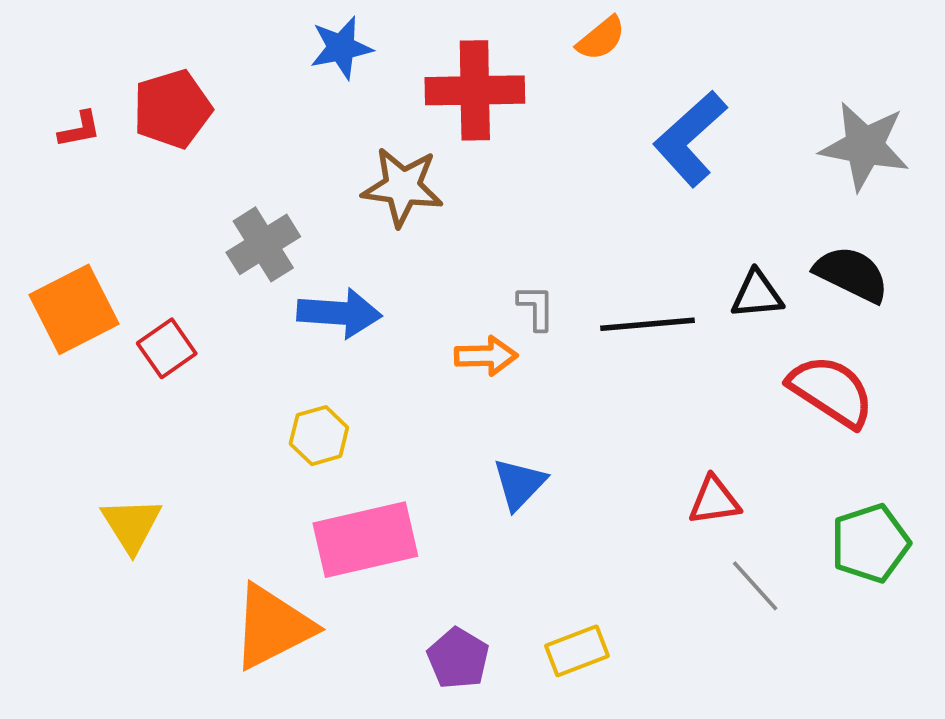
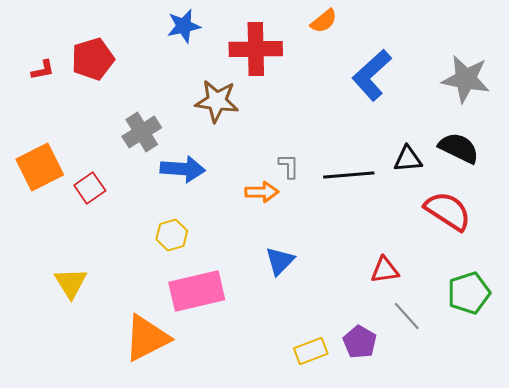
purple pentagon: (458, 658) -> (360, 342), moved

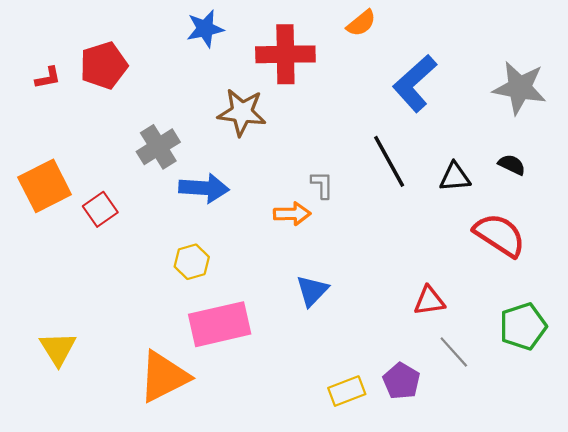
black semicircle: (459, 148) -> (512, 165), size x0.6
black line: (349, 175) -> (389, 161), moved, turned 66
yellow triangle: (71, 283) -> (58, 349), moved

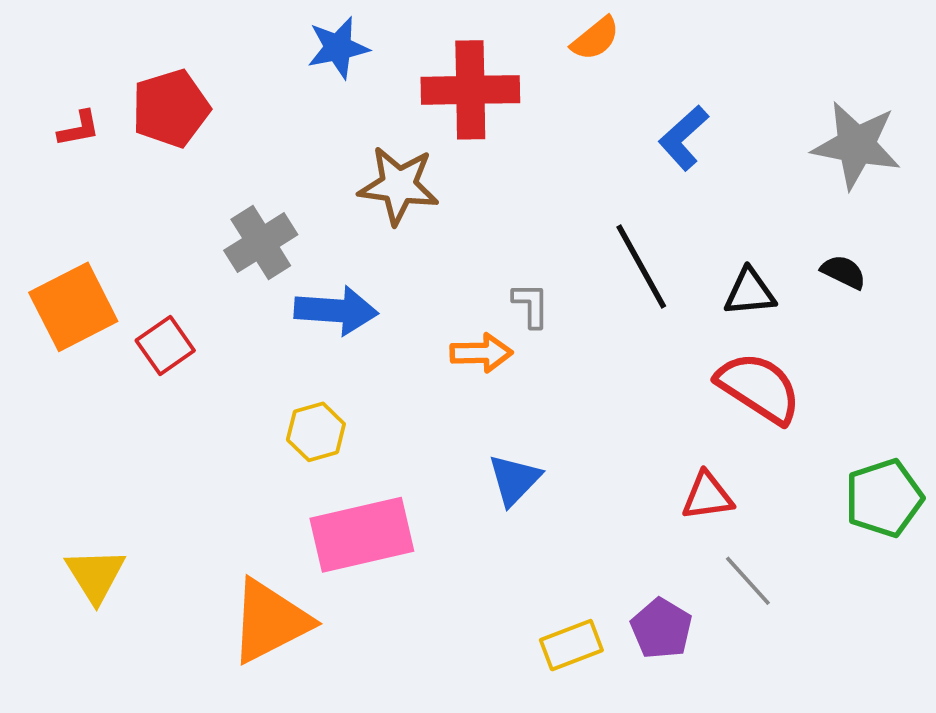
blue L-shape: (415, 83) -> (684, 138), size x0.7
red semicircle: (500, 235) -> (759, 388), moved
green pentagon: (523, 326) -> (884, 498), moved

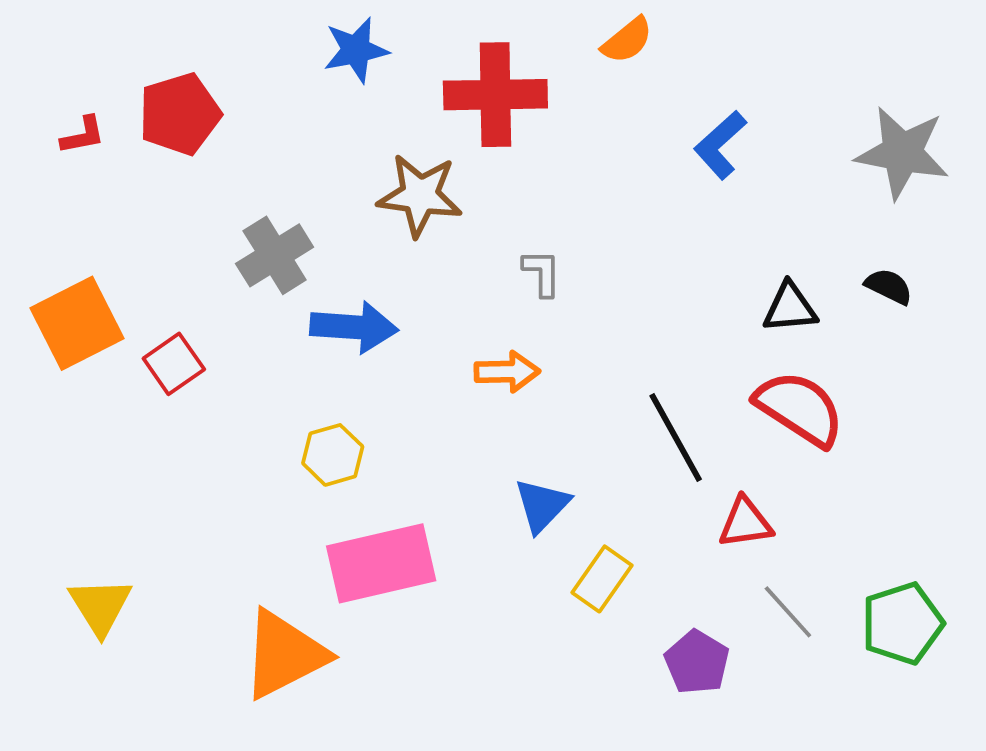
black line: (641, 266) -> (676, 437), moved
gray L-shape: (531, 305) -> (542, 273), moved
green pentagon: (884, 498) -> (902, 623), moved
yellow rectangle: (571, 645) -> (602, 579), moved, turned -34

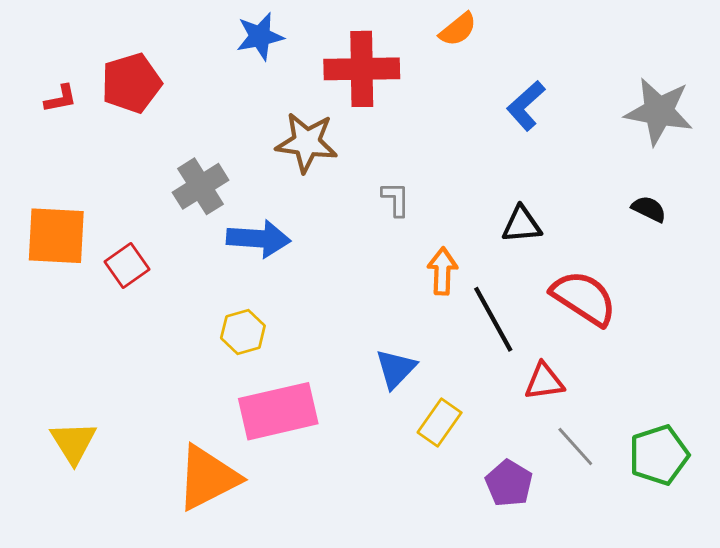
black triangle: (790, 308) -> (522, 224), moved
orange square: (77, 323) -> (56, 236), turned 30
orange arrow: (507, 372) -> (442, 271), moved, turned -87

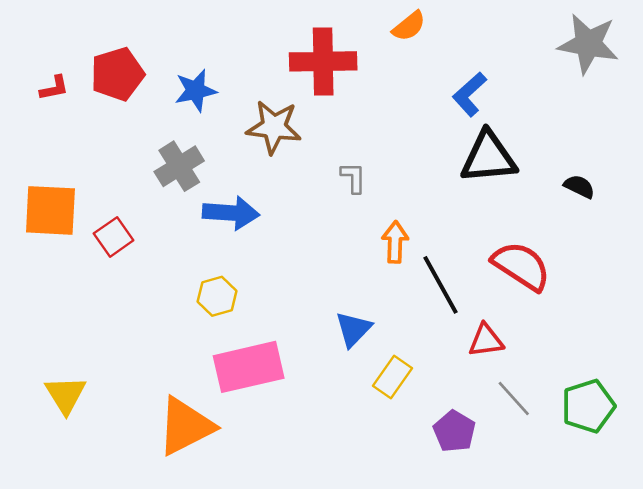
blue star: (260, 36) -> (196, 90), moved
gray star: (659, 111) -> (588, 44), moved
black triangle: (522, 224) -> (488, 157), moved, size x1.6

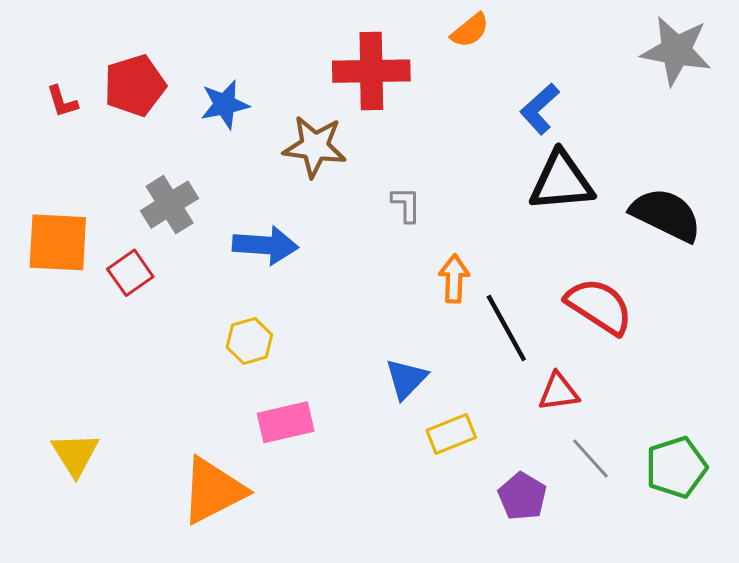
red L-shape: (54, 88) -> (62, 102), turned 84
gray cross: (179, 166) -> (170, 205), moved
black semicircle: (579, 186) -> (666, 215), size x2.0
pink rectangle: (249, 367) -> (286, 422), size x0.7
yellow rectangle: (393, 377) -> (451, 434), turned 33

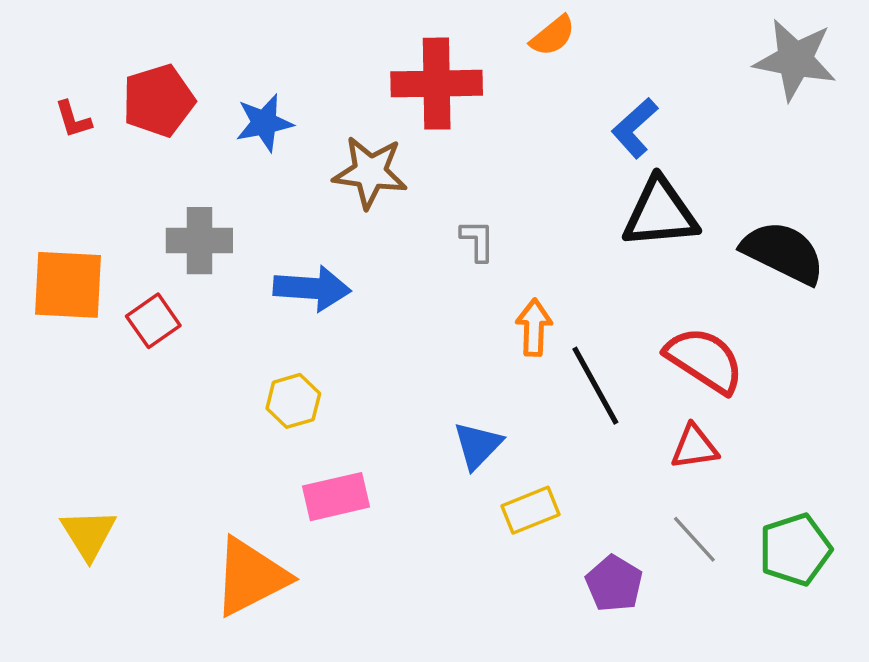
gray cross: (170, 205) -> (199, 241), turned 32
red triangle: (559, 392) -> (694, 447), moved

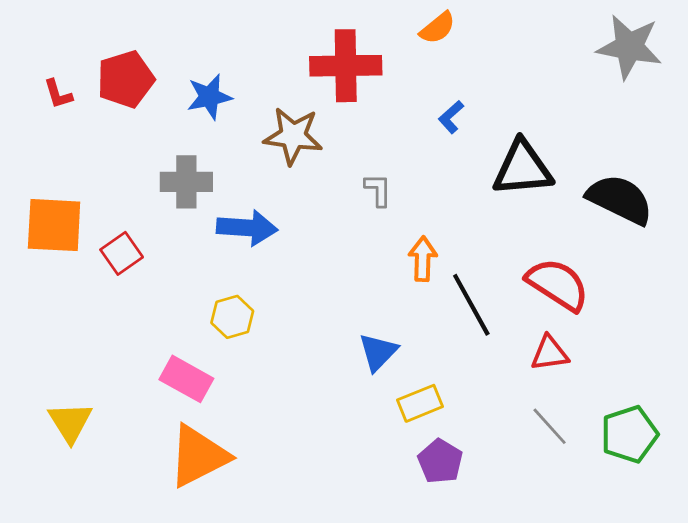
blue L-shape: (635, 128) -> (451, 117), moved, size x0.7
gray cross: (199, 241) -> (186, 182), moved
pink rectangle: (336, 497) -> (186, 379), moved, turned 42
purple pentagon: (614, 584) -> (440, 461), moved

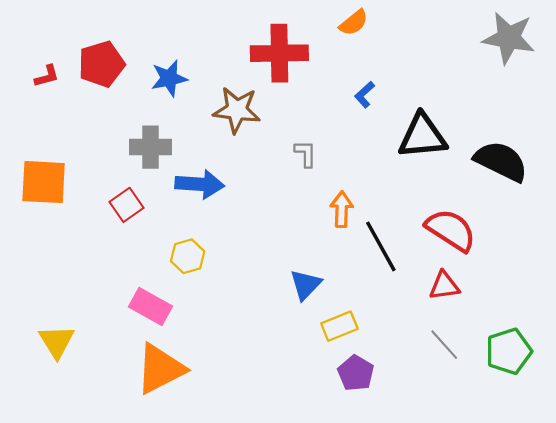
red L-shape: (58, 94) -> (47, 76), turned -88
red square: (122, 253) -> (127, 205), moved

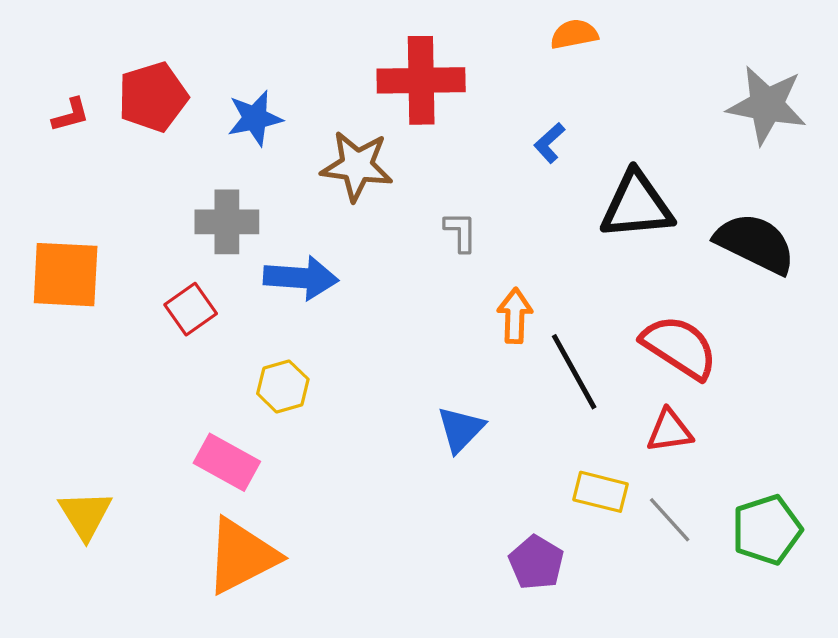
orange semicircle: (354, 23) -> (574, 34), moved, turned -152
gray star: (509, 38) -> (767, 105), moved
yellow rectangle: (339, 326) -> (600, 492), moved, turned 36

